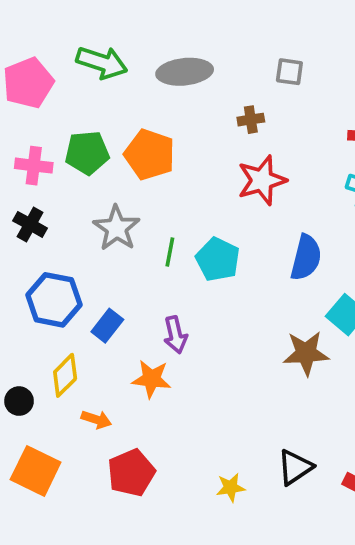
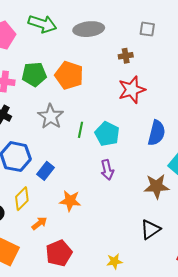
purple arrow: (175, 335) -> (107, 170), moved
orange arrow: (96, 419) -> (39, 223), turned -56
black triangle: (295, 467) -> (150, 229), moved

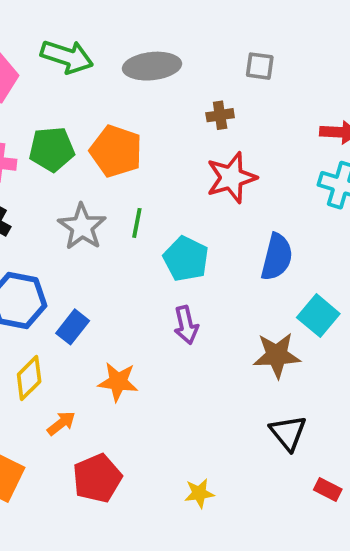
green line: (80, 130) -> (137, 223), moved
black triangle: (150, 229) -> (288, 433), moved, turned -35

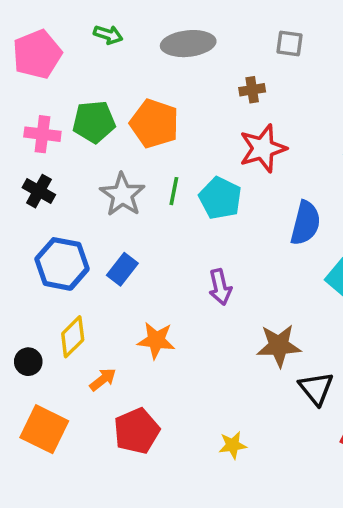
green arrow: (67, 57) -> (108, 35), size x0.6
cyan pentagon: (186, 259) -> (220, 198), moved
blue rectangle: (73, 327) -> (122, 269), moved
brown star: (277, 355) -> (279, 346), moved

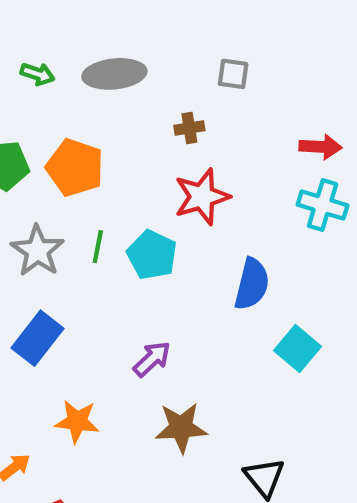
green arrow: (108, 35) -> (37, 74), moved
blue rectangle: (122, 269) -> (37, 338), size x1.4
purple arrow: (220, 287) -> (152, 359), turned -120
brown star: (279, 346) -> (181, 428), moved

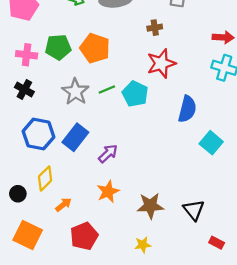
green line: (98, 247) -> (107, 89), turned 56
purple arrow: (152, 359) -> (108, 154), moved
orange star: (77, 421) -> (108, 192), moved, turned -30
brown star: (181, 428) -> (150, 206), moved

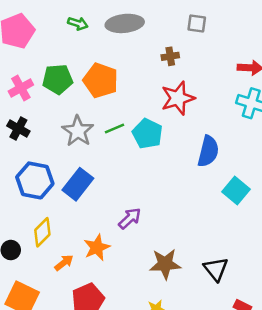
pink cross: (27, 55) -> (21, 88), turned -36
purple arrow: (108, 154) -> (130, 218), moved
orange star: (108, 192) -> (97, 247), moved

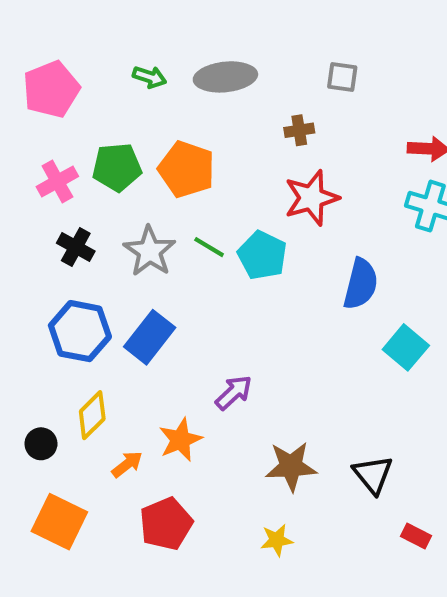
black cross: (18, 129) -> (76, 247), moved
green line: (115, 129) -> (209, 247), turned 54

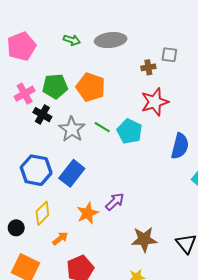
gray square: (342, 77) -> (169, 55), moved
black cross: (76, 247) -> (42, 115), moved
orange star: (180, 440) -> (88, 213), moved

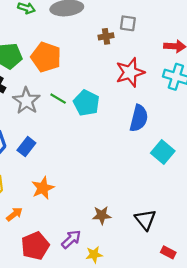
red star: (155, 102) -> (130, 72), moved
blue rectangle: (72, 173) -> (26, 147), size x0.7
purple arrow: (115, 202) -> (71, 239), moved
brown star: (144, 239) -> (102, 215), size x0.7

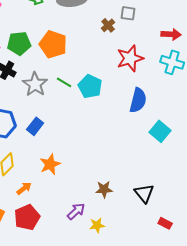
brown cross: (106, 36) -> (108, 25), turned -32
red pentagon: (35, 246) -> (27, 217), moved

